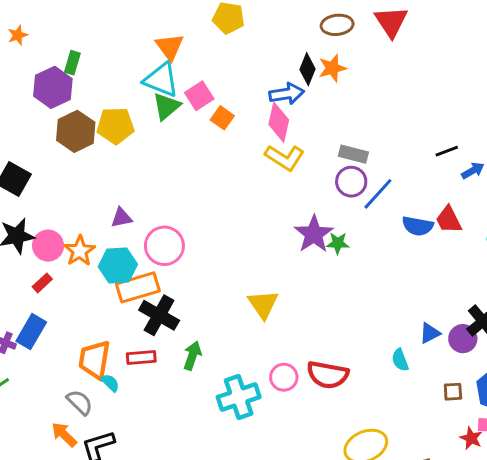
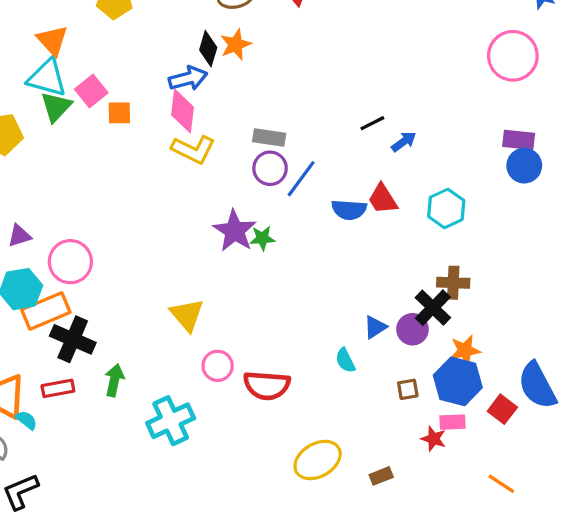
orange square: (222, 118) -> (119, 113), turned -30
pink circle: (284, 377) -> (218, 366), moved

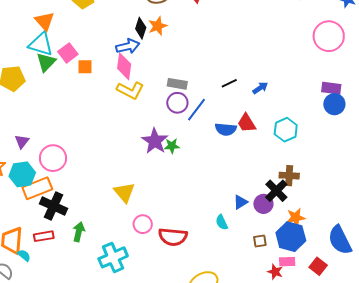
black line: (372, 123) -> (229, 83), moved
purple triangle: (19, 236) -> (22, 141), turned -35
red square: (502, 409) -> (318, 266), moved

